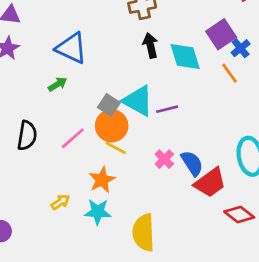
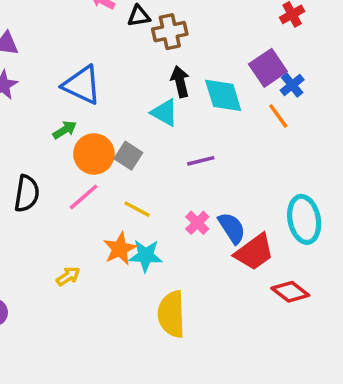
cyan triangle: (138, 101) -> (165, 113), moved, size x0.7
orange circle: (112, 126) -> (94, 154), moved
cyan star: (98, 212) -> (146, 256), moved

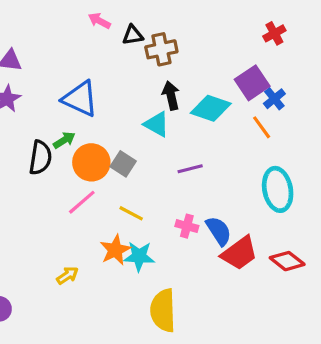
cyan diamond: (223, 95) -> (211, 108), turned -54
black semicircle: (27, 194) -> (40, 158), moved
cyan ellipse: (304, 219) -> (278, 189), moved
pink cross: (197, 223) -> (187, 226), turned -30
red diamond: (290, 292) -> (287, 261), moved

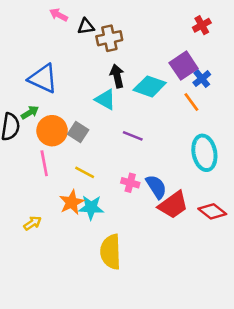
purple line: (190, 169) -> (133, 136), turned 36
pink line: (82, 202) -> (44, 163), turned -60

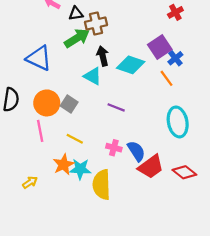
green arrow: (30, 112) -> (77, 38), moved, size x1.6
yellow semicircle: (111, 252) -> (102, 185), moved

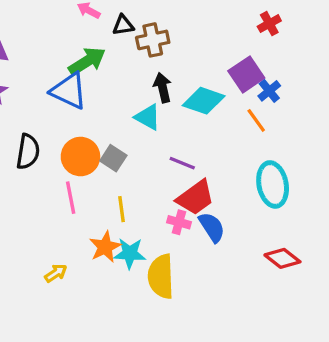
green arrow: (77, 38) -> (87, 61), moved
yellow line: (75, 139) -> (122, 209), turned 54
red trapezoid: (151, 167) -> (195, 198), moved

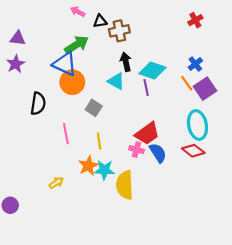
purple square: (246, 74) -> (205, 89), moved
orange circle: (80, 157) -> (72, 82), moved
purple line: (182, 163) -> (146, 88), moved, turned 56
red diamond: (282, 258) -> (193, 151), moved

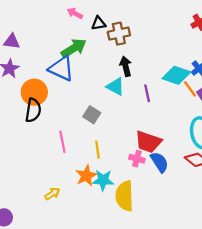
cyan diamond: (153, 70) -> (176, 75), moved
orange circle: (72, 82) -> (34, 92), moved
red trapezoid: (147, 134) -> (148, 142), turned 55

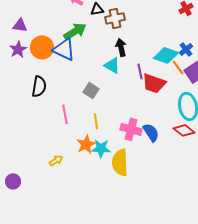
orange circle: (34, 92) -> (42, 47), moved
red trapezoid: (148, 142) -> (154, 83), moved
pink cross: (137, 159) -> (131, 129), size x1.5

